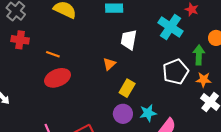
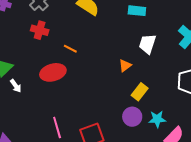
red ellipse: (58, 78) -> (53, 72), moved

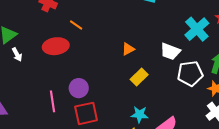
white trapezoid: (147, 44) -> (170, 51), moved, turned -95
purple circle: (132, 117) -> (79, 88), moved
cyan star: (157, 119) -> (139, 114), moved

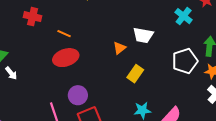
cyan cross: (197, 29) -> (184, 16), size x0.7
red ellipse: (56, 46) -> (66, 58), moved
white trapezoid: (170, 51) -> (143, 35), moved

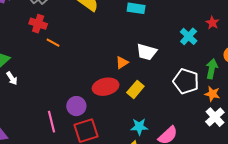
orange line: (64, 34) -> (53, 43), moved
red ellipse: (66, 58) -> (106, 87), moved
white pentagon: (185, 61) -> (186, 81), turned 30

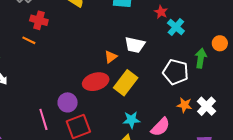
red star: (212, 23) -> (161, 12), moved
red cross: (38, 24) -> (39, 20), moved
orange line: (53, 43) -> (29, 40), moved
yellow rectangle: (135, 89) -> (126, 83), size x1.4
orange star: (212, 94) -> (184, 105), moved

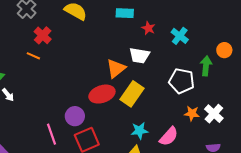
red star: (161, 12) -> (148, 28), moved
red cross: (39, 20) -> (43, 35), turned 30
orange triangle: (111, 57) -> (116, 68), size x1.5

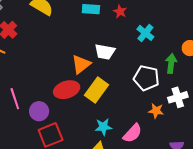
red star: (148, 28) -> (120, 11), moved
white cross: (214, 114) -> (178, 97), moved, turned 30
pink line: (52, 134) -> (15, 99), moved

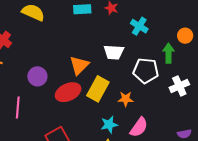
white trapezoid: (105, 52) -> (114, 52), moved
pink line: (15, 99) -> (18, 108), turned 30
purple circle: (39, 111) -> (37, 76), moved
orange star: (156, 111) -> (126, 99), moved

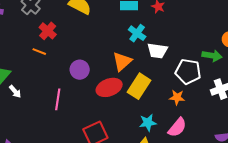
cyan cross: (139, 26) -> (137, 33), moved
green arrow: (168, 53) -> (212, 56), turned 96
orange star: (126, 99) -> (177, 97), moved

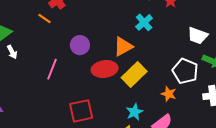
white trapezoid: (157, 51) -> (198, 36), moved
cyan star: (148, 123) -> (135, 112), turned -30

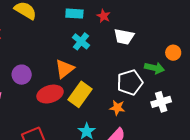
white trapezoid: (198, 36) -> (124, 37), moved
white pentagon: (185, 71) -> (130, 82), turned -30

